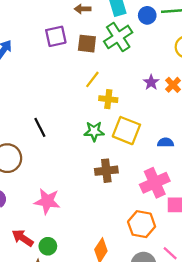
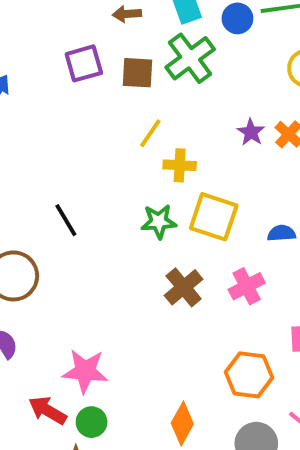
brown cross: (106, 171) -> (184, 287), turned -30
pink cross: (155, 183) -> (247, 286), moved, size x0.7
pink star: (47, 201) -> (85, 371), moved

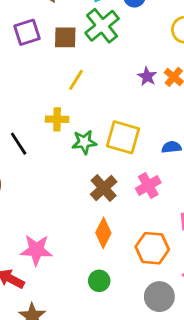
yellow cross: (180, 165) -> (57, 119), moved
green circle: (92, 422) -> (99, 281), moved
orange diamond: (182, 424) -> (103, 233), moved

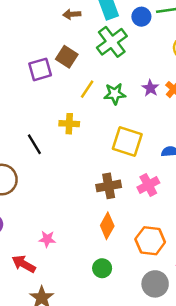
purple square: (27, 32) -> (40, 69), moved
brown square: (65, 37) -> (67, 57), moved, turned 30
green star: (84, 142) -> (115, 94), moved
brown cross: (104, 188) -> (109, 186), turned 30
pink star: (36, 250) -> (47, 239), size x0.6

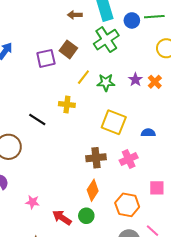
black line: (34, 144) -> (37, 120), turned -30
pink star: (47, 239) -> (32, 202), moved
red arrow: (24, 264) -> (62, 218), moved
green circle: (102, 268) -> (86, 216), moved

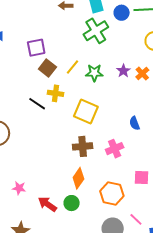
brown square: (68, 49) -> (47, 68), moved
black line: (37, 120) -> (37, 104), moved
yellow square: (114, 122) -> (86, 111), moved
blue semicircle: (148, 133) -> (134, 123), turned -112

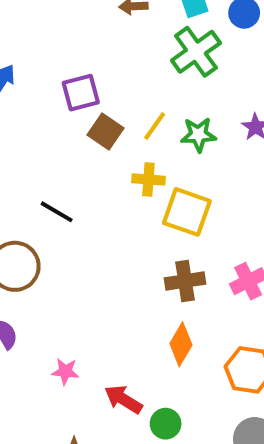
yellow cross: (56, 93) -> (148, 179), moved
black line: (37, 104) -> (57, 212), moved
green circle: (72, 203) -> (166, 424), moved

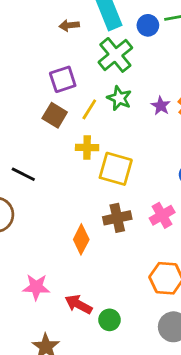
purple square: (81, 93) -> (63, 79), moved
green star: (198, 135) -> (119, 98), moved, turned 30
orange diamond: (181, 344) -> (81, 239), moved
pink star: (65, 371) -> (36, 287), size x1.4

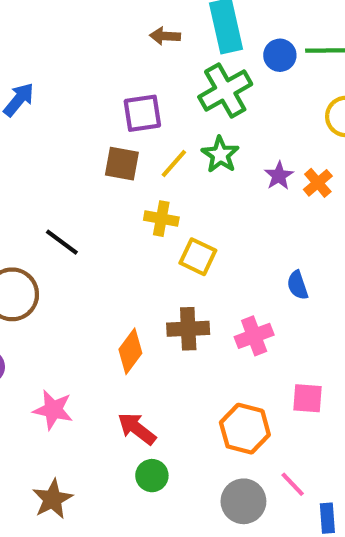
brown square: (55, 115) -> (122, 164), turned -30
yellow square: (116, 169) -> (198, 257), size x0.7
red arrow: (79, 304) -> (137, 429), moved

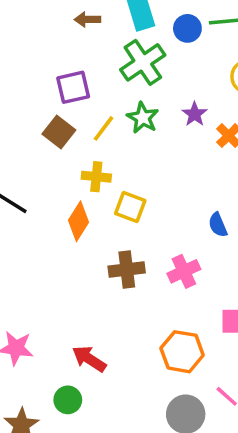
brown square: (122, 164) -> (59, 132), turned 32
purple star: (279, 176) -> (195, 114), moved
orange diamond: (130, 351) -> (78, 221), moved
green circle: (152, 476) -> (68, 400), moved

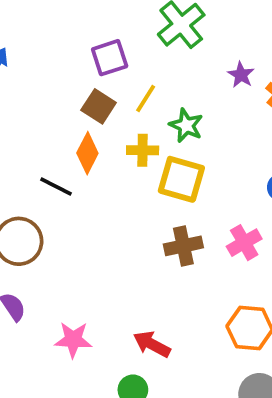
green star: (143, 118) -> (186, 125), moved
yellow square: (130, 207) -> (181, 179), size x1.4
orange diamond: (78, 221) -> (87, 153), moved

